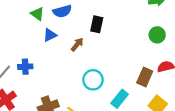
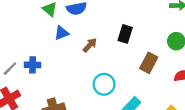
black rectangle: (97, 24) -> (125, 34), moved
brown rectangle: (145, 77) -> (149, 63), moved

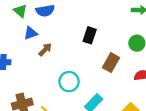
brown arrow: (90, 45) -> (45, 50), moved

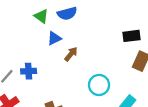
black rectangle: (90, 35) -> (131, 36), moved, turned 70

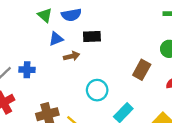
black rectangle: (131, 36) -> (92, 36), moved
brown arrow: (71, 54) -> (72, 56), turned 32

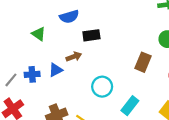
green triangle: (45, 15) -> (39, 34), moved
blue triangle: (56, 39) -> (56, 70), moved

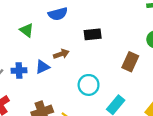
black rectangle: (91, 35) -> (93, 34), moved

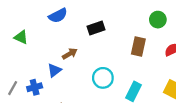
green triangle: (27, 30) -> (21, 37), moved
blue cross: (19, 70) -> (35, 87), moved

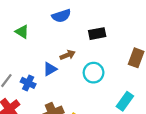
cyan circle: (103, 78) -> (94, 73), moved
blue cross: (35, 87) -> (28, 83), turned 32

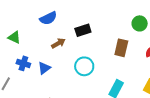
brown arrow: (68, 55) -> (58, 43), moved
blue cross: (28, 83) -> (23, 63), moved

